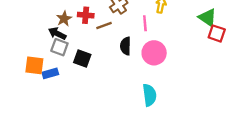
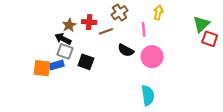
green triangle: (208, 18) -> (201, 24), turned 42
black semicircle: (126, 46) -> (126, 50), turned -63
blue rectangle: (50, 73) -> (57, 65), moved

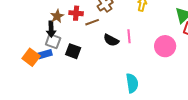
pink line: (144, 29) -> (129, 36), moved
black arrow: (63, 39) -> (51, 29), turned -119
pink circle: (152, 57) -> (165, 46), moved
orange square: (42, 68) -> (31, 57), turned 30

